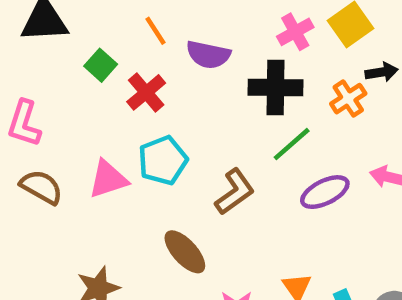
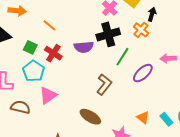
purple semicircle: (208, 55) -> (84, 47), moved
black arrow: (382, 72) -> (152, 14), turned -48
cyan pentagon: (163, 160) -> (34, 71), moved

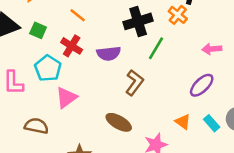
orange line: (49, 25) -> (78, 15), moved
green square: (30, 47) -> (38, 30), moved
purple semicircle: (84, 47) -> (109, 53), moved
purple ellipse: (143, 73) -> (202, 85), moved
brown semicircle: (20, 107) -> (36, 126), moved

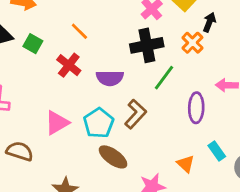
cyan pentagon: (48, 68) -> (99, 123), moved
purple ellipse: (202, 85) -> (196, 108), moved, turned -50
cyan rectangle: (212, 123) -> (217, 151), moved

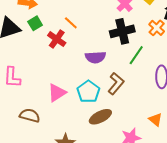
green square: (33, 44) -> (35, 23), moved, turned 32
red cross: (69, 65) -> (57, 39), moved
brown ellipse: (113, 157) -> (100, 117), turned -60

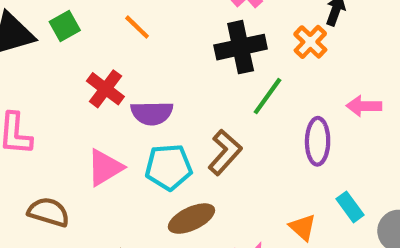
red cross: (57, 39) -> (105, 89), moved
purple semicircle: (95, 57) -> (152, 113), moved
cyan pentagon: (88, 92) -> (169, 167), turned 30

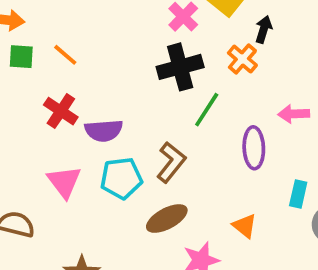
green square: (65, 26) -> (21, 57), turned 36
orange line: (137, 27) -> (65, 55), moved
pink triangle: (105, 168) -> (64, 182), turned -33
cyan rectangle: (350, 207) -> (298, 194), moved, turned 52
brown ellipse: (191, 219) -> (167, 219), moved

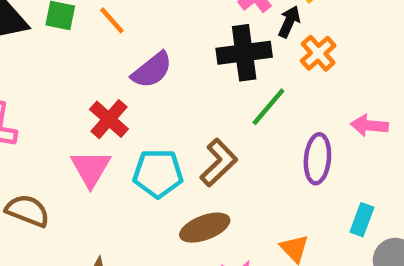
black arrow: (264, 29) -> (289, 22), moved
red cross: (61, 111) -> (109, 119), moved
purple semicircle: (104, 131) -> (152, 70), moved, turned -42

